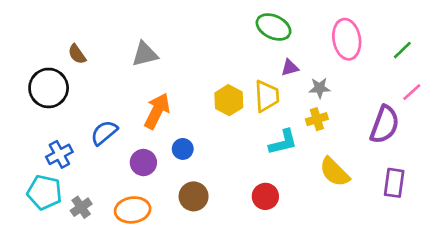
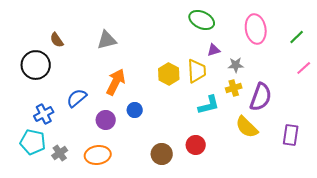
purple semicircle: (385, 125) -> (261, 97), moved
brown circle: (194, 196) -> (162, 154), moved

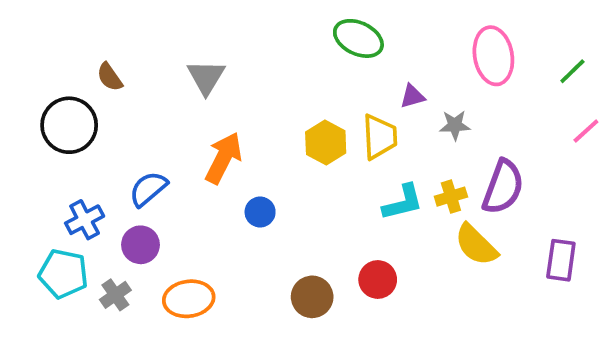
green ellipse: (202, 20) -> (358, 38), moved
gray triangle: (107, 40) -> (206, 77), turned -45
yellow cross: (234, 88) -> (451, 197), moved
purple circle: (106, 120) -> (140, 245), moved

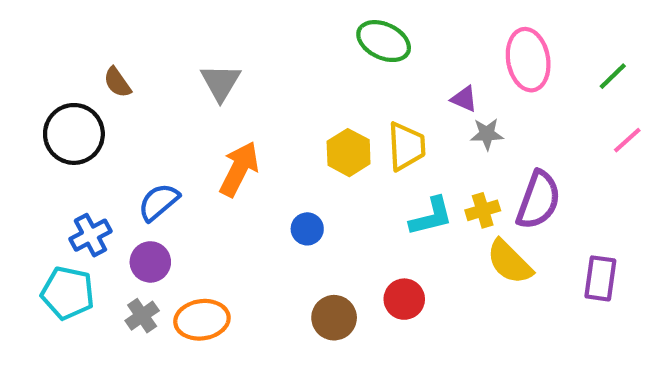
purple triangle: (412, 96) -> (464, 99), moved, turned 40
blue circle: (260, 212) -> (307, 229), moved
gray cross: (115, 295) -> (142, 316), moved

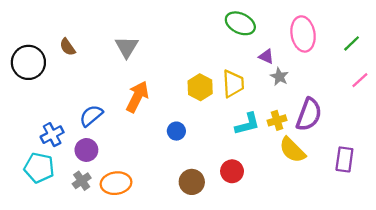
green ellipse: (384, 41) -> (240, 23), moved
black circle: (74, 134) -> (28, 62), moved
gray star: (487, 134) -> (279, 77), turned 30

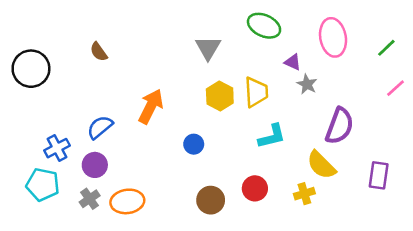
brown semicircle: (67, 47) -> (99, 52), moved
gray triangle: (127, 47) -> (208, 48), moved
yellow cross: (277, 120) -> (304, 194), moved

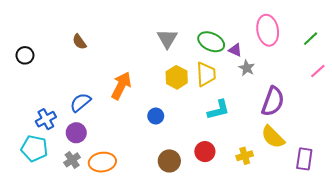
green ellipse: (264, 26) -> (211, 42), moved
black circle: (31, 69) -> (25, 55), size x0.6
yellow semicircle: (321, 165) -> (273, 137), moved
purple rectangle: (379, 175) -> (304, 159), moved

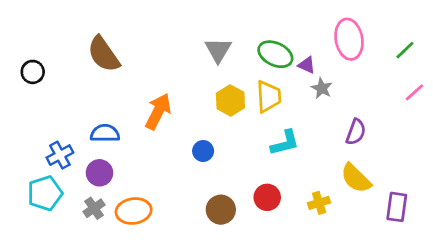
brown semicircle: (79, 42) -> (104, 54), size x1.8
purple semicircle: (273, 101) -> (356, 132), size x0.7
blue semicircle: (80, 102) -> (105, 133), turned 40
cyan pentagon: (34, 148) -> (45, 193), turned -30

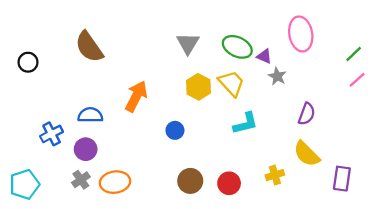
green line: (405, 50) -> (354, 54), moved
yellow trapezoid: (269, 96) -> (231, 83), turned -40
cyan pentagon: (45, 193) -> (24, 184), moved
red circle: (267, 197) -> (229, 183), moved

